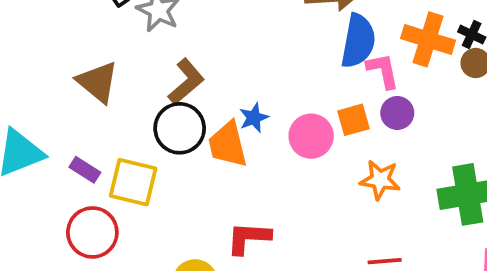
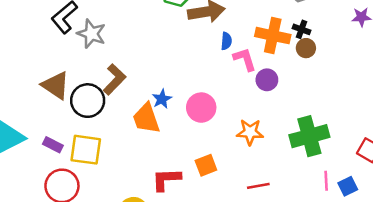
blue semicircle: (358, 41) -> (226, 41), size x0.5
purple circle: (397, 113) -> (267, 80), moved
orange square: (354, 120) -> (206, 165), moved
black circle: (180, 128) -> (88, 101), moved

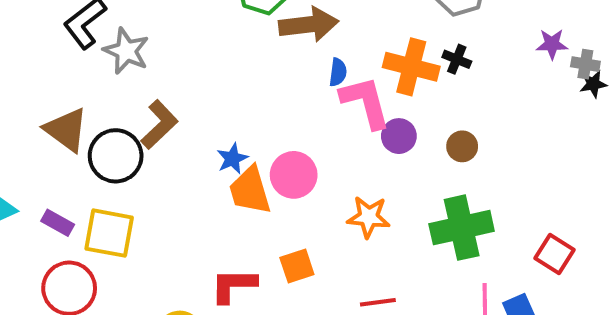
brown circle: (306, 48) -> (462, 146), moved
pink L-shape: (245, 59) -> (365, 102), size x1.4
orange trapezoid: (146, 118) -> (250, 190), moved

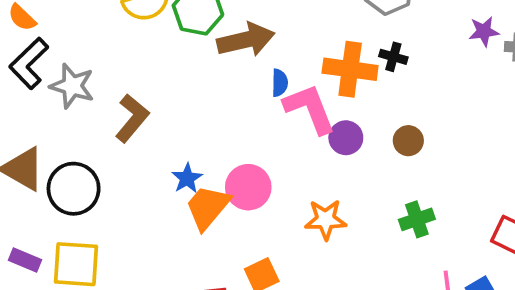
brown L-shape: (159, 124) -> (132, 118), moved
orange trapezoid: (250, 190) -> (208, 207), turned 63
green cross: (462, 228) -> (417, 219), size x0.6

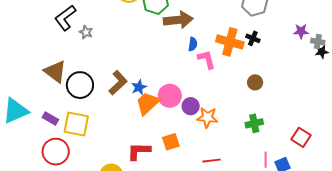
gray star: (72, 86) -> (86, 32), size x0.6
pink L-shape: (310, 109) -> (206, 59), size x0.7
brown L-shape: (132, 118) -> (118, 83), moved
purple circle: (346, 138) -> (191, 106), moved

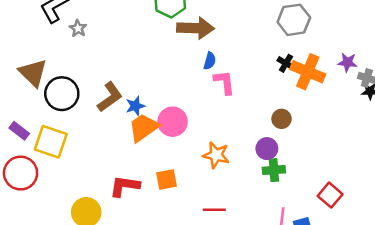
orange cross: (230, 42) -> (308, 72), moved
purple circle: (191, 106) -> (267, 149), moved

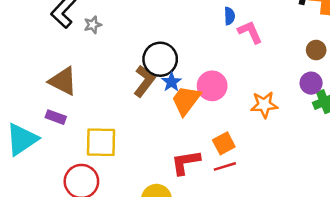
gray star: (78, 28) -> (93, 25), turned -30
black circle: (62, 94) -> (160, 59), moved
purple rectangle: (19, 131) -> (56, 117), moved
red line: (214, 210) -> (225, 166), moved

